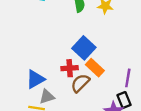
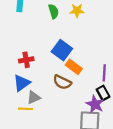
red cross: (70, 68) -> (26, 60), moved
brown semicircle: (80, 83) -> (62, 82), turned -102

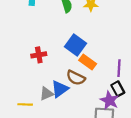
blue triangle: (22, 83) -> (60, 89), moved
yellow line: (26, 109) -> (25, 104), moved

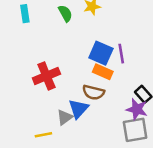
blue square: (75, 45) -> (101, 53), moved
red cross: (39, 55) -> (46, 76), size x1.5
purple line: (119, 68) -> (121, 54), moved

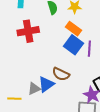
orange rectangle: (103, 72) -> (73, 29), moved
red cross: (46, 76) -> (28, 31), moved

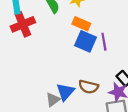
red cross: (28, 31) -> (23, 24), moved
brown semicircle: (61, 74) -> (89, 87), moved

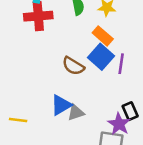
brown semicircle: (89, 87) -> (73, 66), moved
gray triangle: (53, 100) -> (76, 112), moved

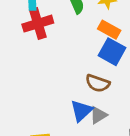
brown semicircle: (73, 66) -> (98, 83), moved

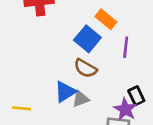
blue square: (112, 52) -> (87, 39), moved

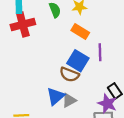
blue square: (87, 39) -> (78, 61), moved

